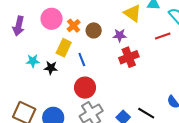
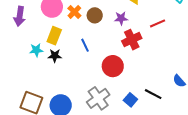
red line: (163, 36) -> (158, 23), moved
yellow rectangle: (64, 48) -> (54, 36), moved
red circle: (85, 88) -> (113, 66), moved

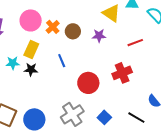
red cross: (132, 40) -> (122, 73), moved
black line: (153, 94) -> (136, 118), moved

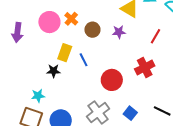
orange cross: (53, 27) -> (71, 19), moved
red line: (135, 43) -> (156, 36), turned -35
yellow rectangle: (31, 49) -> (65, 53), moved
cyan star: (13, 63) -> (38, 96), moved

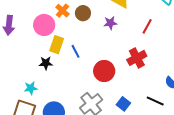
pink circle: (49, 22) -> (44, 25), moved
brown circle: (92, 30) -> (83, 13), moved

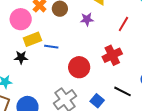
yellow rectangle: (57, 45) -> (32, 39), turned 48
blue line: (76, 51) -> (51, 47), turned -56
black line: (155, 101) -> (122, 91), moved

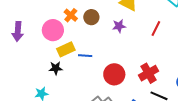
red cross: (112, 55) -> (149, 73), moved

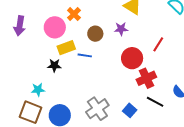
brown circle: (91, 17) -> (95, 34), moved
red line: (156, 29) -> (158, 44), moved
red circle: (114, 74) -> (132, 58), moved

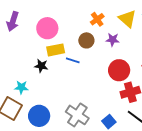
orange cross: (74, 14) -> (97, 19), moved
gray cross: (97, 109) -> (77, 115), turned -30

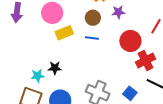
blue line: (73, 60) -> (92, 38), moved
black star: (41, 66) -> (55, 68), moved

